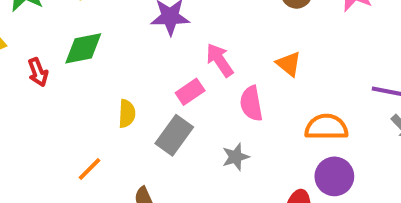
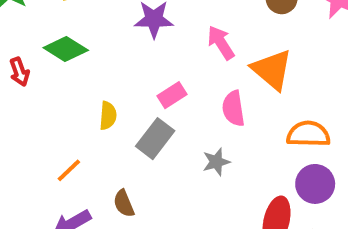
green diamond: (83, 48) -> (66, 49), turned 42
pink arrow: (220, 60) -> (221, 43), moved
orange triangle: (289, 64) -> (272, 70), size x1.6

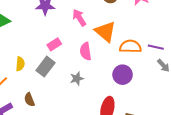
yellow semicircle: (108, 116) -> (20, 64), moved
orange semicircle: (308, 134) -> (130, 46), moved
purple circle: (315, 184) -> (123, 75), moved

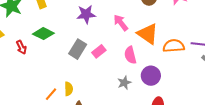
yellow semicircle: (20, 64) -> (69, 89), moved
gray rectangle: (46, 67) -> (78, 49), moved
purple circle: (123, 75) -> (151, 76), moved

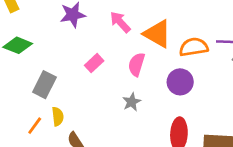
gray rectangle: (78, 49) -> (44, 85), moved
pink semicircle: (130, 55) -> (136, 64), turned 36
purple circle: (151, 76) -> (180, 82), moved

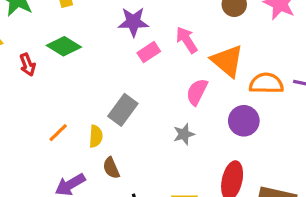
pink rectangle: (94, 63) -> (149, 52), moved
gray rectangle: (44, 85) -> (123, 110), moved
orange line: (35, 126) -> (58, 133), moved

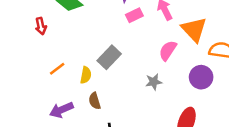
red arrow: (28, 65) -> (41, 26), moved

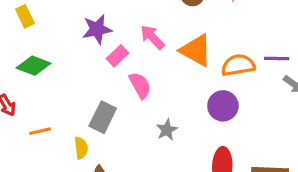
pink semicircle: (168, 51) -> (140, 85), moved, turned 135
orange line: (57, 69) -> (40, 131), moved, turned 42

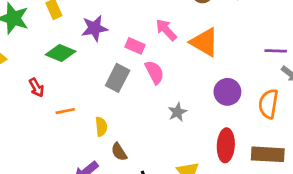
purple star: (97, 29) -> (95, 28), moved
pink rectangle: (117, 56) -> (135, 46), turned 66
orange semicircle: (238, 65) -> (268, 104), moved, turned -72
gray rectangle: (103, 117) -> (118, 78), moved

